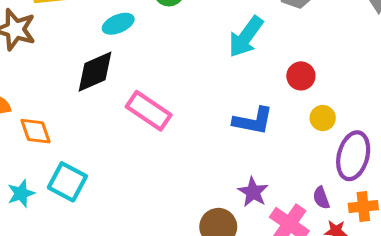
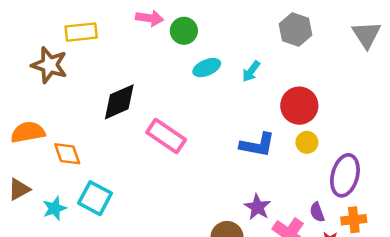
cyan ellipse: (118, 24) -> (207, 68), moved
cyan arrow: (246, 37) -> (251, 71), size x0.6
red circle: (301, 76) -> (299, 106), size x1.5
yellow circle: (323, 118) -> (307, 142), moved

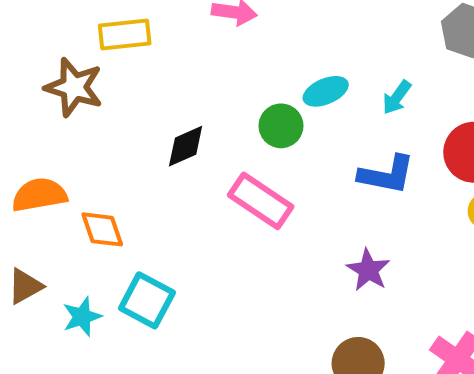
green circle: (184, 31) -> (281, 126), moved
black diamond: (119, 102) -> (186, 146), size x0.7
blue L-shape: (257, 145) -> (387, 175), moved
purple star: (257, 207) -> (368, 270), moved

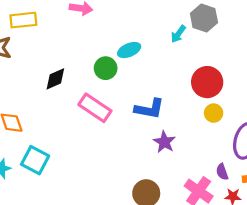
cyan arrow: (397, 97) -> (178, 34), moved
blue L-shape: (387, 175) -> (149, 109), moved
purple star: (368, 270) -> (164, 142), moved

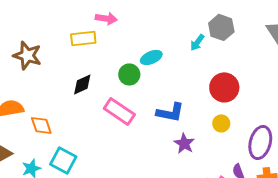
yellow rectangle: (23, 20) -> (83, 38), moved
yellow circle: (214, 113) -> (221, 123), moved

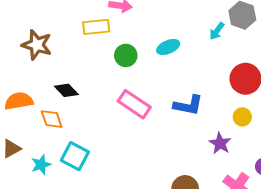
green circle: (129, 74) -> (126, 55), moved
black diamond: (82, 84) -> (66, 90), moved, turned 70
purple star: (184, 143) -> (220, 143), moved

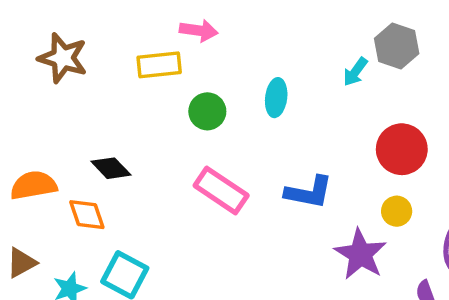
brown star: (37, 45) -> (63, 58), moved
cyan ellipse: (168, 47) -> (276, 98), turned -60
purple star: (220, 143) -> (360, 254), size x1.4

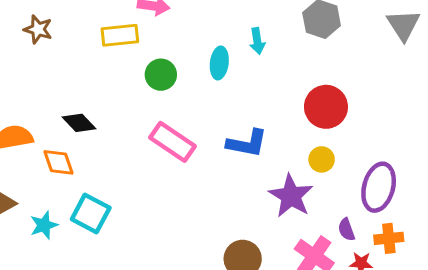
brown star: (63, 58) -> (38, 29), size x0.7
cyan arrow: (355, 72) -> (257, 41), moved, turned -45

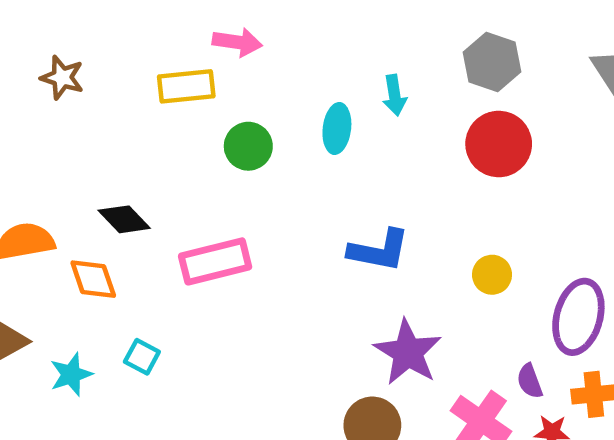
red circle: (326, 107) -> (499, 144), moved
pink rectangle: (173, 142) -> (215, 261), moved, turned -48
purple star: (291, 196) -> (408, 352), moved
cyan square: (91, 213) -> (142, 357), size x0.6

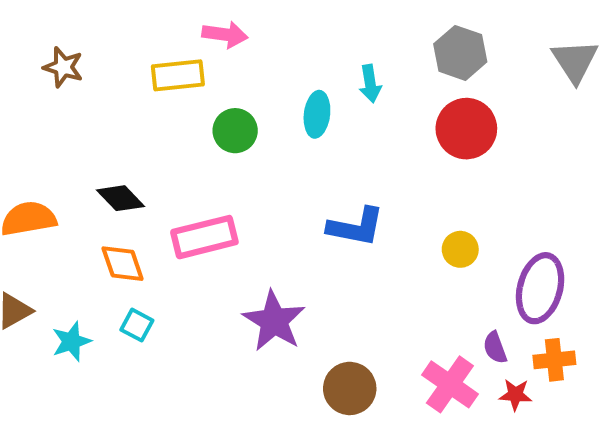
orange diamond: (93, 279) -> (123, 264), moved
purple star: (408, 352) -> (274, 321), moved

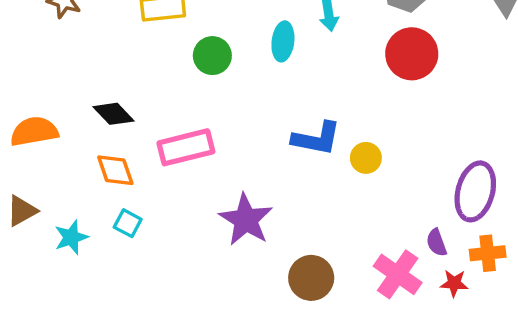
yellow circle: (460, 249) -> (366, 158), moved

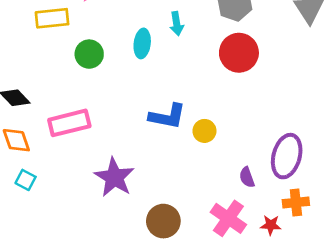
purple semicircle: (436, 243) -> (247, 177), moved

